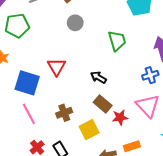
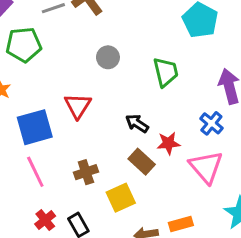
gray circle: (75, 23) -> (108, 57), moved
blue cross: (150, 75) -> (211, 123), turned -35
blue square: (27, 83) -> (35, 127), turned -35
red star: (120, 117) -> (168, 143), moved

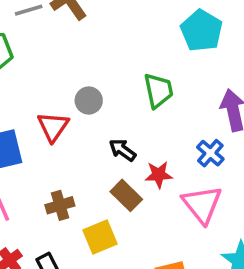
gray circle: (108, 57) -> (89, 101), moved

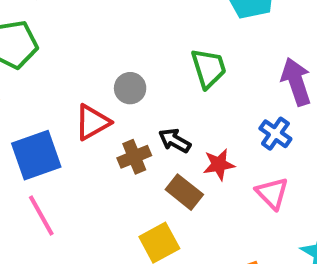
red triangle: (53, 127) -> (92, 122), turned 32
pink triangle: (202, 204) -> (272, 193), size x0.7
brown cross: (60, 205) -> (134, 157), moved

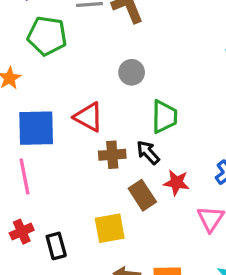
green trapezoid: (209, 68) -> (164, 117), moved
gray circle: (130, 88) -> (132, 72), moved
red triangle: (92, 122) -> (89, 117), turned 40

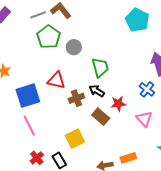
green pentagon: (47, 36) -> (49, 37), moved, turned -30
yellow square: (110, 228) -> (75, 139), moved

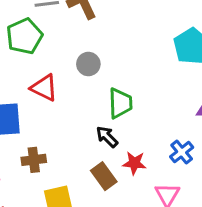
green pentagon: (49, 37) -> (24, 36), moved
red triangle: (56, 80) -> (44, 88), moved
brown cross: (76, 98) -> (34, 160), moved

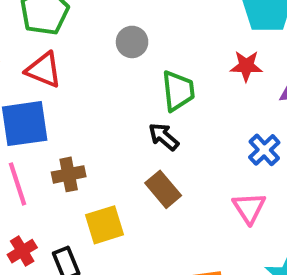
red triangle: (44, 88) -> (44, 70), moved
red star: (134, 163) -> (246, 66), moved

